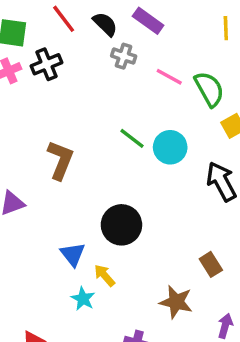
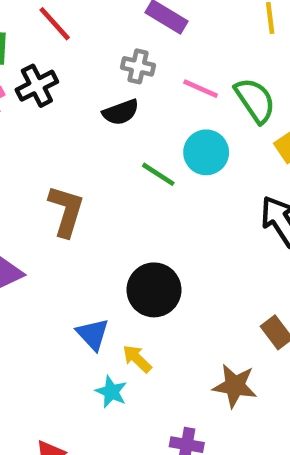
black semicircle: (105, 24) -> (121, 112), moved, turned 120
cyan circle: (170, 147) -> (206, 152), moved

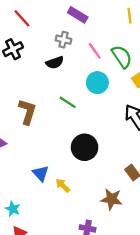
pink line: (201, 89) -> (95, 51), turned 30
green line: (158, 174) -> (68, 102), moved
black circle: (154, 290) -> (85, 147), moved
cyan star: (111, 392) -> (13, 209), moved

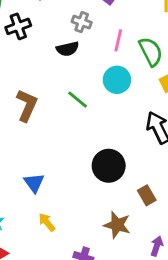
pink line: (95, 51) -> (118, 40), turned 42
black circle: (85, 147) -> (109, 166), moved
yellow arrow: (63, 186) -> (47, 222), moved

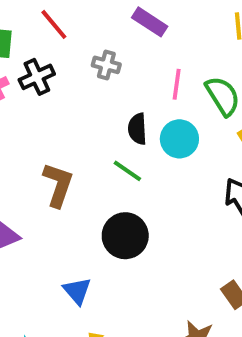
gray cross: (82, 22) -> (106, 65), moved
black semicircle: (68, 49) -> (137, 129), moved, turned 105
black circle: (109, 166) -> (125, 236), moved

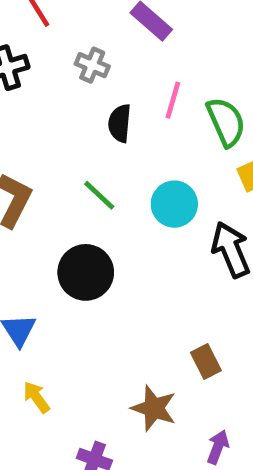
black semicircle: (137, 129) -> (120, 123), moved
cyan circle: (179, 139) -> (174, 204), moved

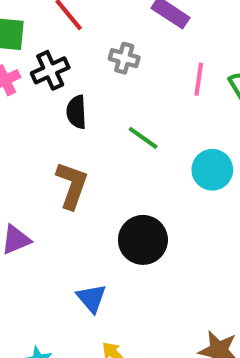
black semicircle: (120, 123) -> (76, 112), moved
green line: (99, 195) -> (143, 138), moved

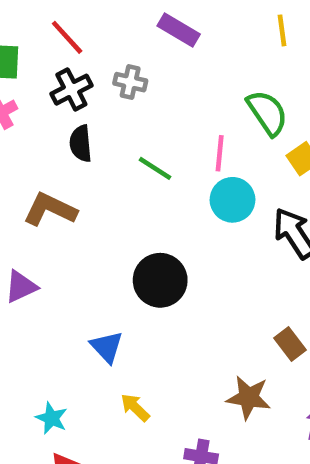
black cross: (50, 70) -> (71, 90), moved
pink line: (199, 79) -> (220, 153), moved
brown L-shape: (72, 185) -> (50, 209), moved, turned -81

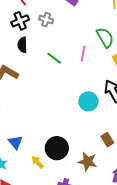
cyan circle: (233, 200) -> (88, 101), moved
black circle: (160, 280) -> (57, 148), moved
blue triangle: (107, 347) -> (15, 142), moved

